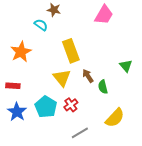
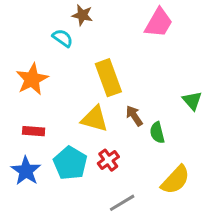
yellow triangle: (62, 78) -> (95, 119), turned -36
red rectangle: (13, 86) -> (34, 131), moved

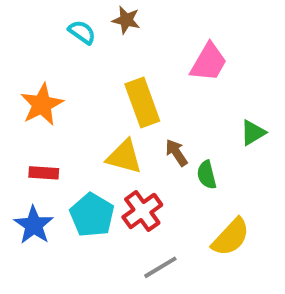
brown star: (82, 15) -> (126, 20), moved
pink trapezoid: (159, 23) -> (209, 62), moved
cyan semicircle: (63, 38) -> (82, 32), moved
green triangle: (192, 101) -> (253, 133), turned 40
red cross: (108, 160) -> (142, 211), size x1.4

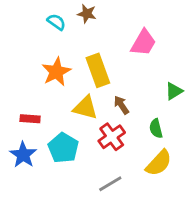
orange star: (42, 104) -> (56, 72), moved
green semicircle: (207, 175) -> (156, 128), moved
red cross: (142, 211) -> (112, 137), moved

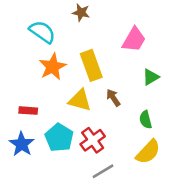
cyan semicircle: (56, 22) -> (42, 32), moved, size x1.5
green triangle: (174, 91) -> (151, 77), moved
red cross: (112, 137) -> (93, 140), moved

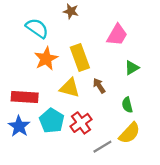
red rectangle: (28, 111) -> (25, 97), size x1.6
gray line: (103, 171) -> (102, 147), moved

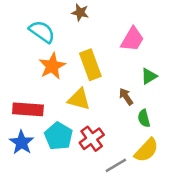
brown arrow: (99, 86) -> (126, 97), moved

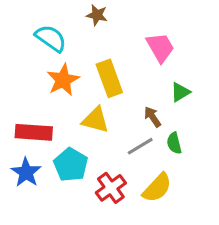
pink trapezoid: (132, 39) -> (160, 47), turned -60
red cross: (92, 139) -> (111, 188), moved
yellow semicircle: (146, 150) -> (157, 188), moved
gray line: (116, 165) -> (140, 146), moved

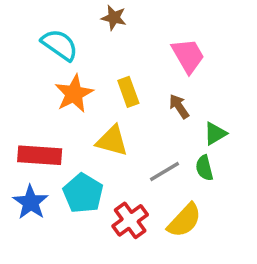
yellow rectangle: (109, 78) -> (128, 92), size x0.7
green triangle: (180, 92) -> (215, 134), moved
brown arrow: (153, 117) -> (179, 106), moved

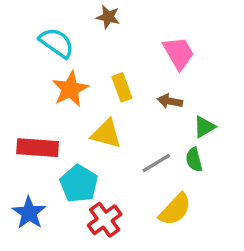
brown arrow: (179, 106) -> (170, 101), turned -45
blue star: (31, 202) -> (29, 213), moved
red cross: (130, 220) -> (105, 220), moved

